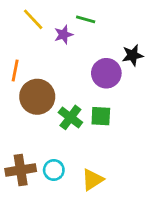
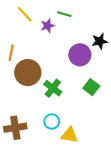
green square: (101, 116) -> (91, 87), moved, turned 35
cyan circle: (54, 170) -> (52, 121), moved
yellow triangle: (93, 180) -> (69, 135), turned 42

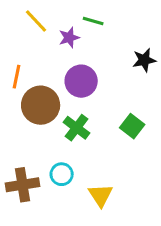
purple circle: (80, 55) -> (81, 81), moved
cyan circle: (52, 121) -> (62, 174), moved
yellow triangle: (69, 135) -> (101, 195), turned 48

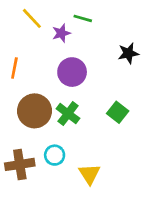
brown circle: (41, 105) -> (34, 111), moved

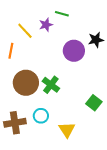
yellow line: (32, 18) -> (25, 31), moved
purple circle: (72, 72) -> (74, 51), moved
green square: (118, 112) -> (94, 103), moved

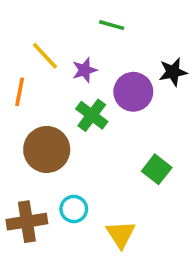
purple star: (46, 25) -> (85, 70), moved
green cross: (51, 85) -> (92, 115), moved
green square: (94, 103) -> (157, 169), moved

